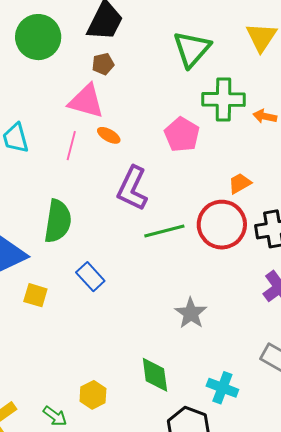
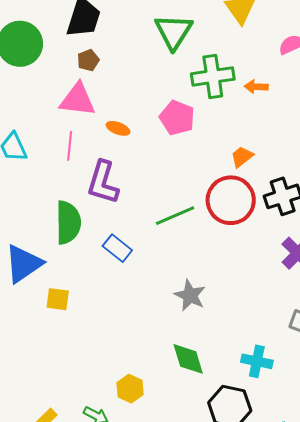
orange ellipse: (109, 135) -> (118, 128), moved
purple L-shape: (132, 188) -> (103, 182), moved
blue rectangle: (90, 277) -> (117, 248), moved
gray star: (191, 313) -> (190, 295), moved

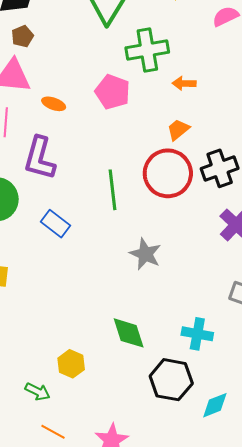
orange arrow: (256, 87) -> (184, 83), moved
green line: (175, 216) -> (113, 190), turned -72
gray star: (190, 295) -> (145, 254), moved

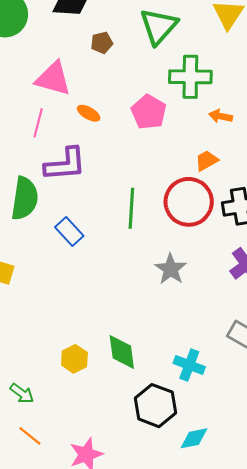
brown pentagon: (22, 36) -> (102, 43), moved
purple L-shape: (40, 158) -> (65, 164), turned -120
gray star: (145, 254) -> (171, 269), moved
yellow hexagon: (71, 364) -> (74, 359), moved

